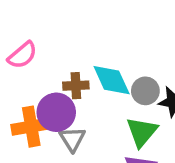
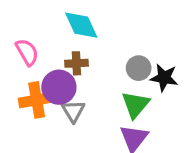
pink semicircle: (22, 55) -> (27, 52), moved, turned -80
cyan diamond: (112, 80) -> (81, 25), moved

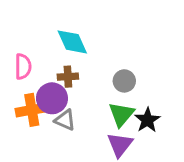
pink semicircle: (27, 52) -> (23, 67), turned 30
black star: (164, 78) -> (147, 120), moved, turned 30
gray triangle: (73, 111) -> (65, 120), turned -35

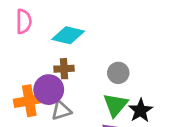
cyan diamond: (72, 42) -> (68, 35), turned -52
pink semicircle: (23, 67) -> (24, 21), moved
gray triangle: (65, 120) -> (61, 110), turned -40

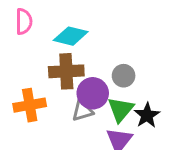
brown cross: (64, 69) -> (66, 71), size x1.6
purple circle: (49, 90) -> (93, 93), moved
gray triangle: (61, 110) -> (82, 111), moved

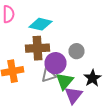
green triangle: (121, 109) -> (64, 81), moved

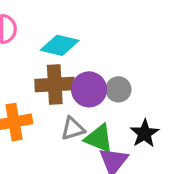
purple circle: (56, 63) -> (89, 89), moved
green triangle: (64, 81) -> (99, 138), turned -48

